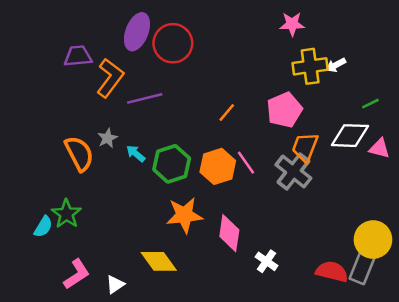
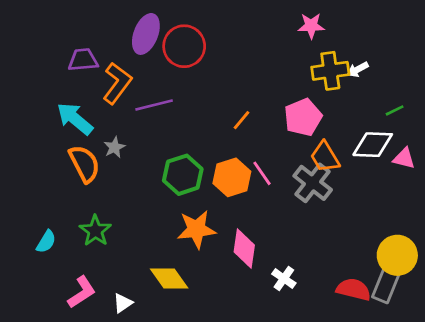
orange trapezoid: (305, 147) -> (325, 157), turned -52
cyan arrow: (136, 154) -> (75, 119), moved, size x1.8
green star: (66, 214) -> (95, 231), moved

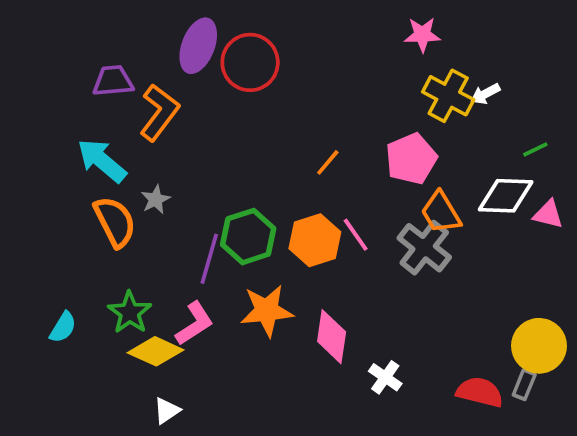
yellow cross: (330, 71) -> (448, 96), turned 36
purple line: (154, 105) -> (209, 259), moved, turned -60
yellow diamond: (169, 279) -> (156, 351), moved, turned -30
gray rectangle: (386, 284) -> (524, 385), size x0.6
pink L-shape: (82, 292) -> (194, 324), moved

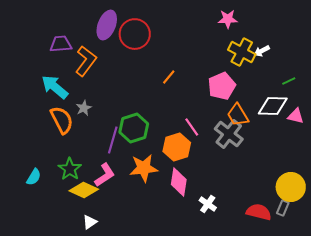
orange line: (328, 162) -> (169, 77), moved
orange hexagon: (315, 240) -> (177, 147), moved

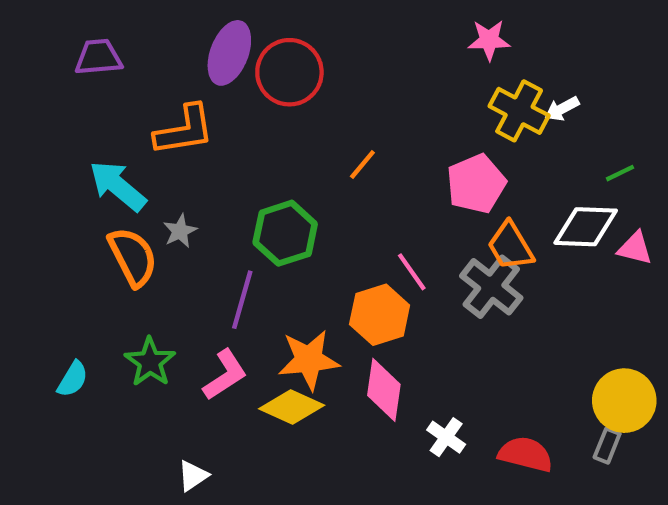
purple trapezoid: (61, 44) -> (98, 57), moved
orange L-shape: (86, 61) -> (184, 130), turned 44
green hexagon: (134, 128) -> (285, 233), moved
yellow diamond: (84, 190) -> (292, 407), moved
red semicircle: (259, 212) -> (526, 454), moved

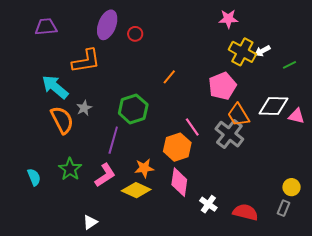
red circle: (289, 72) -> (135, 34), size x0.5
green line: (620, 173) -> (290, 65), moved
orange star: (309, 360) -> (144, 168), size x0.7
cyan semicircle: (73, 379) -> (34, 177), turned -54
yellow circle: (624, 401) -> (292, 187), size x0.6

